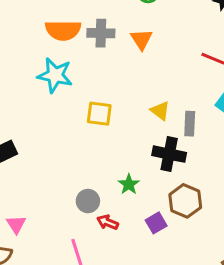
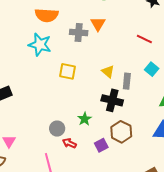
gray cross: (101, 33) -> (79, 32), moved

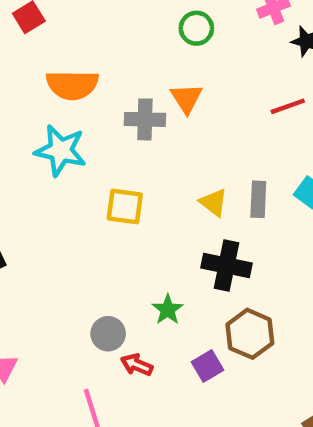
red line: (144, 39) -> (288, 106), moved, turned -42
gray rectangle: (127, 81) -> (258, 199), moved

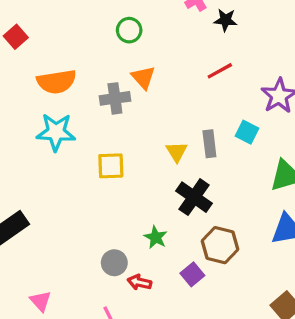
green circle: (196, 28) -> (129, 30), moved
yellow triangle: (214, 202) -> (177, 152), turned 30
black cross: (226, 265) -> (194, 197), turned 33

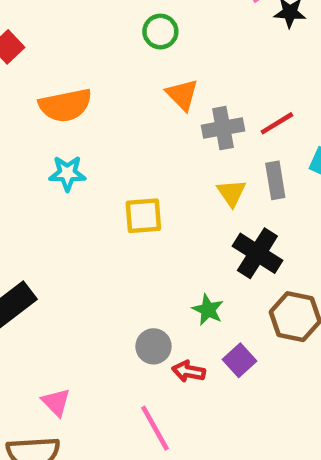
red line: (220, 71) -> (277, 123), moved
gray cross: (115, 98) -> (223, 128), moved
cyan star: (56, 132) -> (67, 173), size x0.7
purple square: (192, 274) -> (239, 360), moved

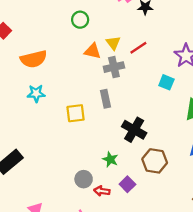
orange triangle: (182, 95) -> (93, 51), turned -30
red line: (277, 123) -> (138, 48), moved
gray rectangle: (275, 180) -> (106, 99), moved
yellow triangle: (231, 193) -> (113, 43), moved

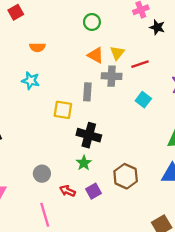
orange semicircle: (34, 59) -> (37, 47), size x0.6
cyan square: (166, 82) -> (143, 100), moved
gray rectangle: (106, 99) -> (87, 92), moved
black cross: (134, 130) -> (89, 135), moved, turned -30
gray circle: (84, 179) -> (42, 174), moved

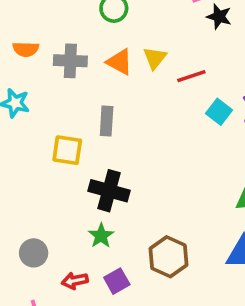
gray cross: (112, 76) -> (70, 61), moved
cyan square: (143, 100) -> (219, 112), moved
red arrow: (67, 191) -> (75, 281), turned -35

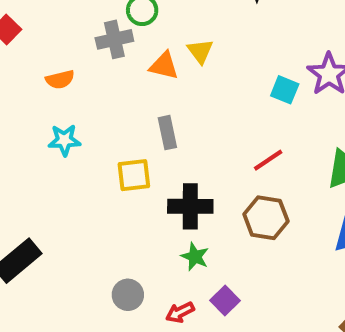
gray cross: (70, 61) -> (114, 39), moved
red line: (191, 76) -> (268, 160), moved
brown hexagon: (168, 257) -> (266, 218), moved

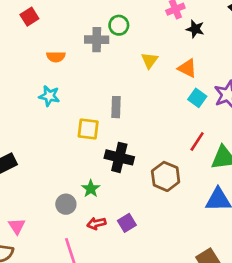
orange triangle: (164, 66) -> (187, 68), moved
red line: (268, 160) -> (197, 141), moved, turned -36
green star: (195, 257) -> (91, 189), moved

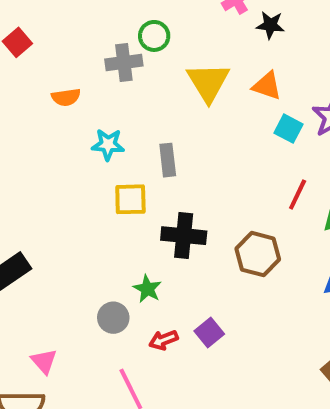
yellow triangle: (150, 60) -> (208, 82), size x1.6
cyan star: (49, 96) -> (108, 144), moved

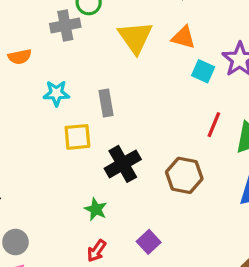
black cross: (184, 236) -> (123, 164), turned -32
gray circle: (113, 318) -> (15, 242), moved
red arrow: (163, 340) -> (97, 251), moved, turned -30

